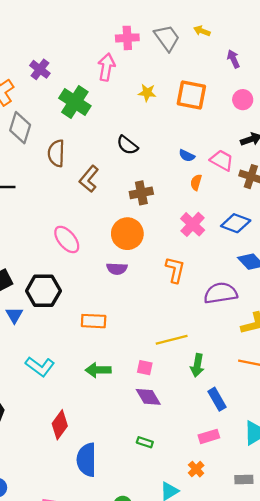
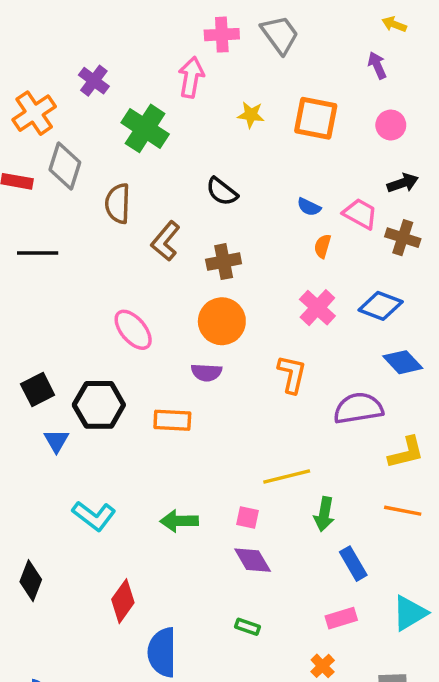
yellow arrow: (202, 31) -> (394, 24), moved
brown cross: (141, 193) -> (224, 262), moved
orange rectangle: (94, 321) -> (172, 420), moved

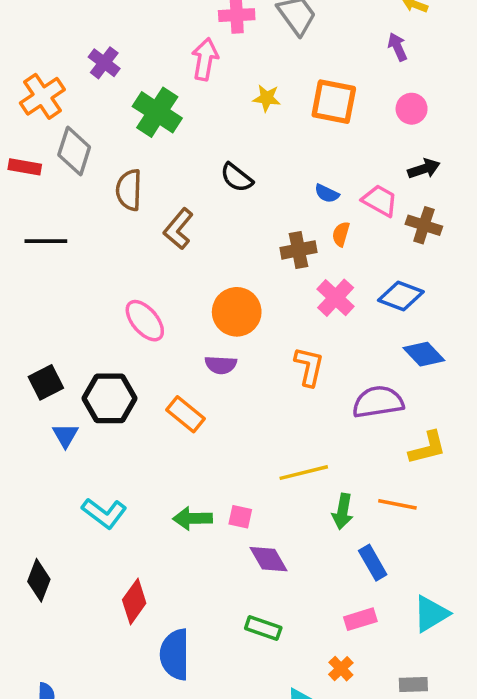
brown cross: (224, 262) -> (299, 250), moved
orange rectangle: (172, 420) -> (185, 414), turned 36
orange line: (403, 511) -> (397, 504), moved
pink square: (247, 518) -> (240, 517), moved
green rectangle: (247, 627) -> (263, 628), size x1.4

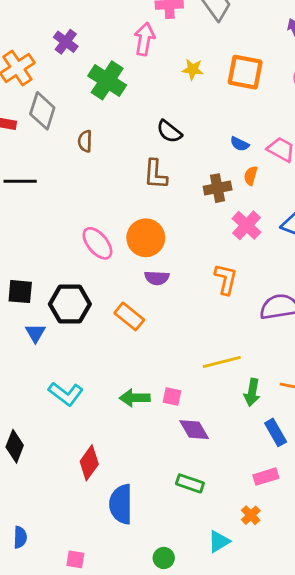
brown semicircle: (129, 190) -> (85, 141), size x0.7
brown L-shape: (178, 229) -> (155, 174), moved, turned -36
orange circle: (237, 312) -> (146, 238), moved
black square: (46, 382) -> (20, 292), turned 32

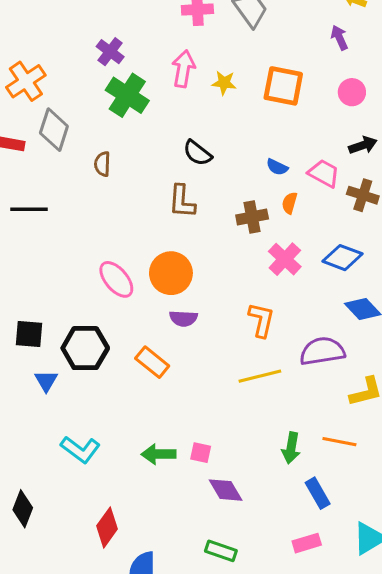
pink arrow: (144, 39) -> (183, 69), moved
purple cross: (66, 42) -> (110, 52), moved
yellow line: (222, 362) -> (260, 376), moved

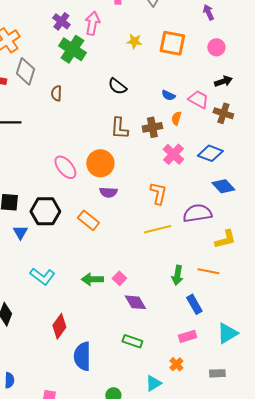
pink arrow: (183, 69) -> (92, 23), moved
brown L-shape: (182, 201) -> (119, 128), moved
pink square: (201, 453) -> (119, 278), turned 32

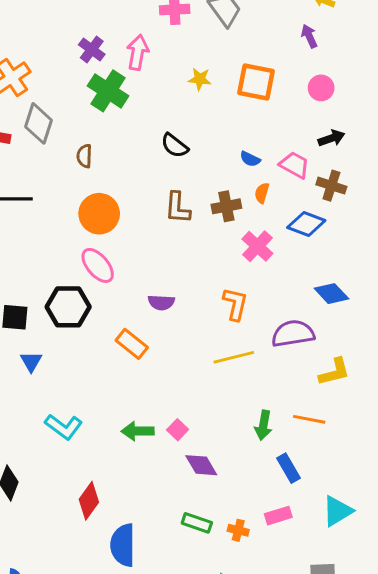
blue diamond: (210, 153) -> (306, 224), moved
orange circle: (100, 163) -> (99, 214), moved
black hexagon: (45, 211) -> (68, 307), moved
orange cross: (176, 364) -> (238, 530), moved, turned -32

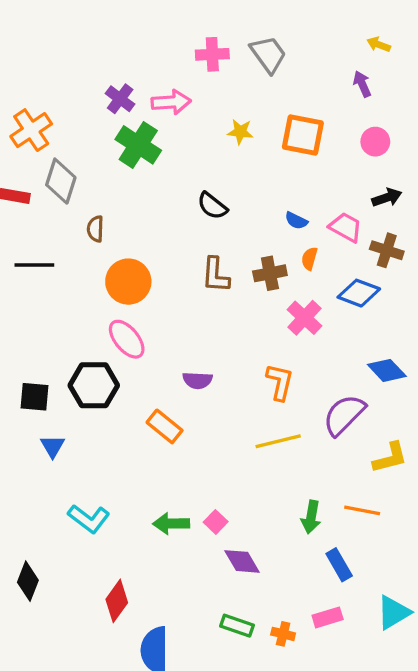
pink arrow: (138, 52) -> (171, 102), turned 76
brown semicircle: (84, 156) -> (95, 229), moved
purple semicircle: (293, 334) -> (344, 415), turned -36

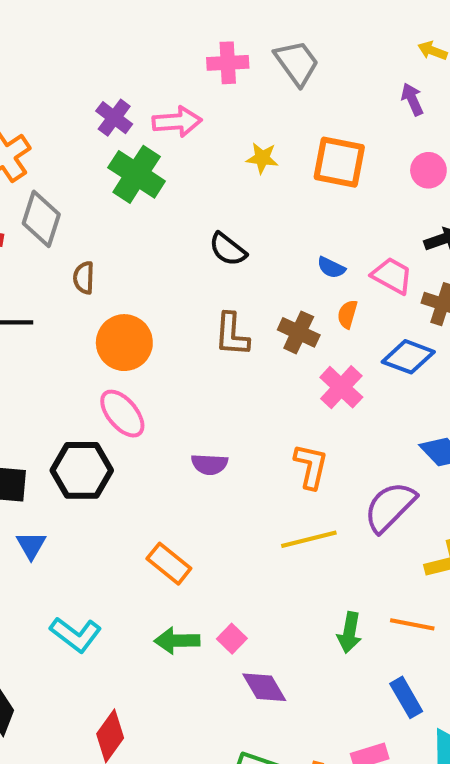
brown cross: (270, 273) -> (299, 332), turned 36
orange rectangle: (165, 426) -> (169, 564), moved
blue rectangle: (339, 565) -> (406, 697), moved

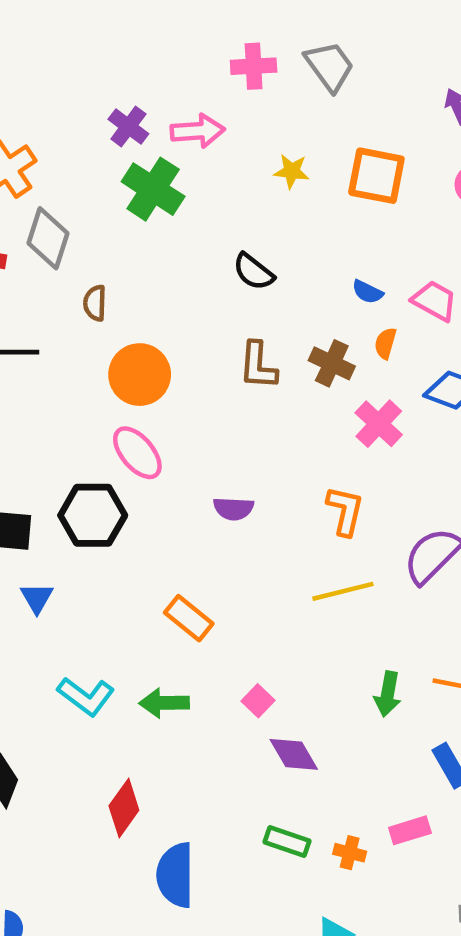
green arrow: (177, 641) -> (164, 703), moved

